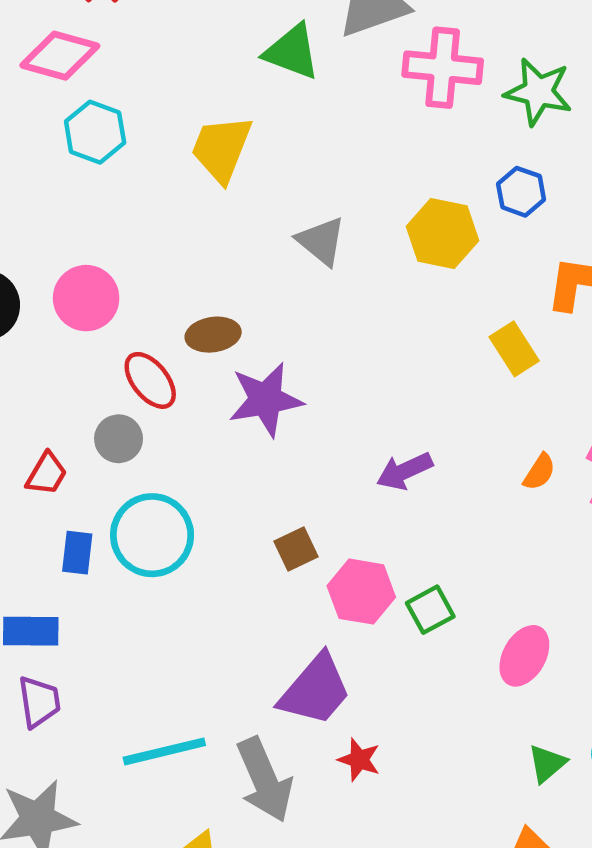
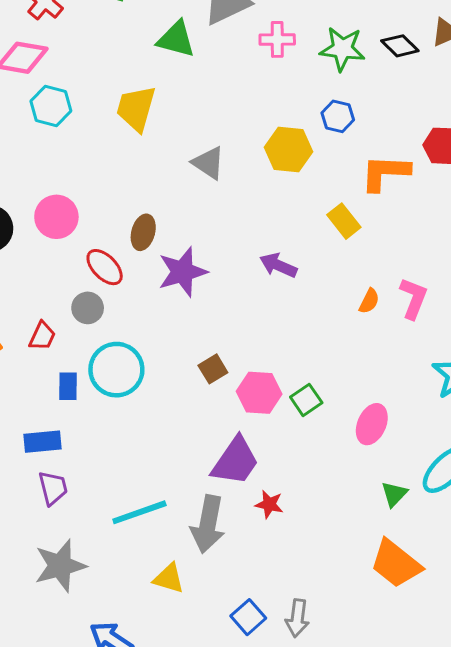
pink cross: (443, 68) -> (277, 39), size x0.7
brown ellipse: (213, 335) -> (143, 232), turned -60
purple arrow: (405, 471) -> (278, 265), moved, turned 54
gray arrow: (265, 780) -> (208, 524), turned 40

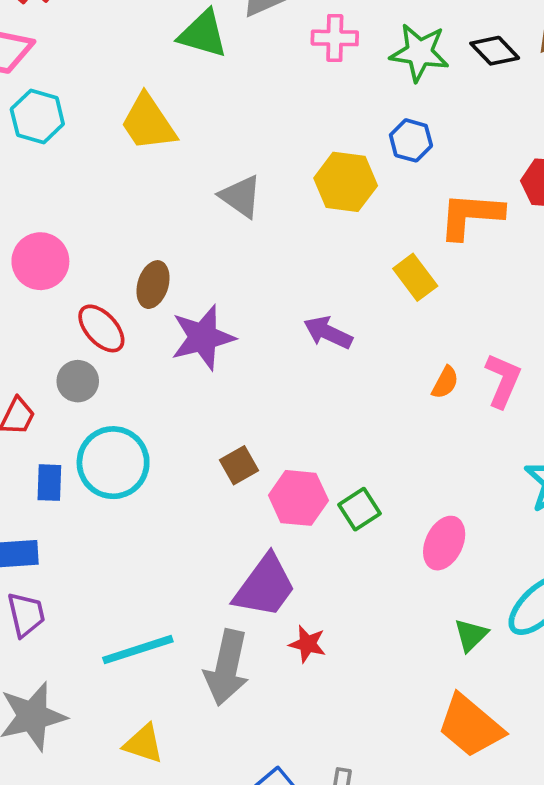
yellow trapezoid: (136, 108) -> (148, 123), turned -51
yellow triangle: (169, 578) -> (144, 744), moved

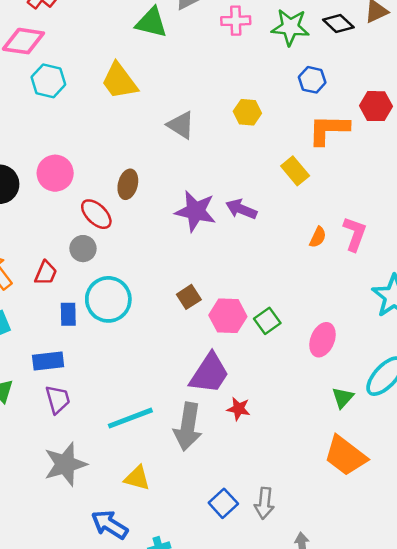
blue hexagon: (411, 140) -> (312, 80), moved
yellow hexagon: (346, 182) -> (247, 112), size x0.7
purple star: (203, 337) -> (196, 211), moved, turned 30

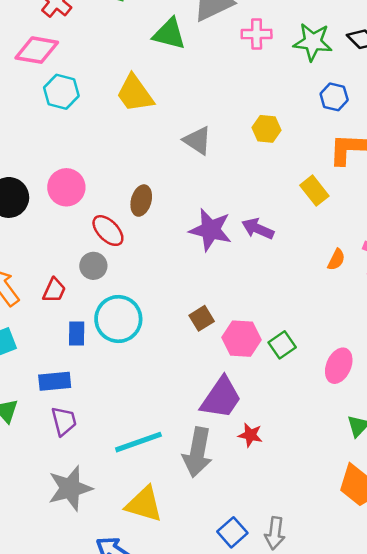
yellow triangle: (137, 478) -> (144, 504), size x1.4

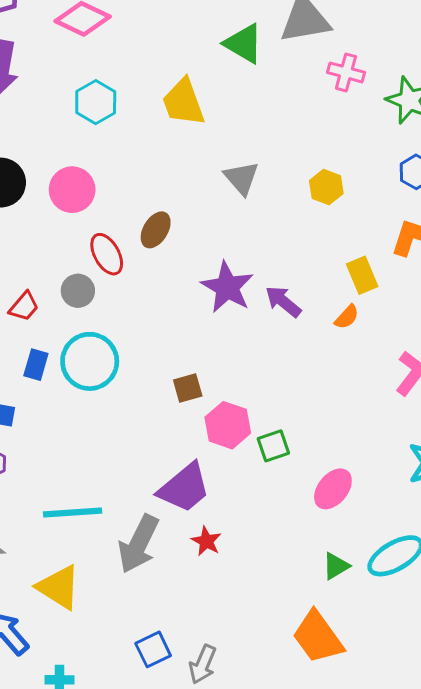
cyan hexagon: (61, 92) -> (96, 102), moved
orange semicircle: (336, 260) -> (347, 317), moved

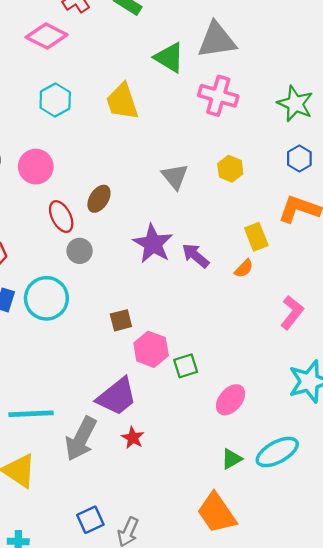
pink cross: (346, 72) -> (218, 96), moved, size x1.4
gray triangle: (241, 178) -> (175, 176), moved
gray circle: (78, 291) -> (80, 251), moved

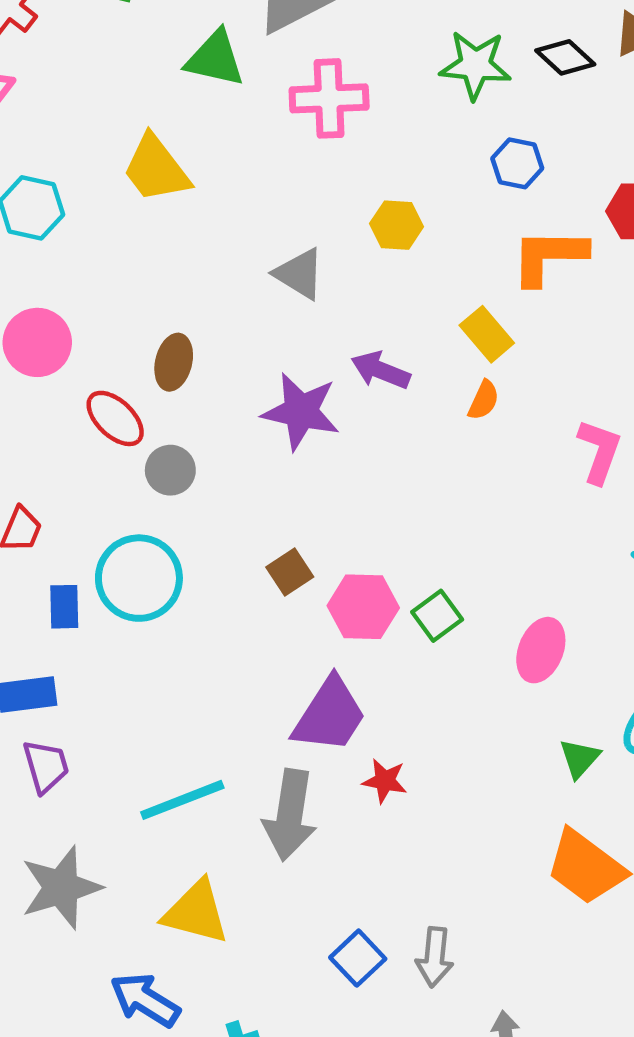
purple arrow: (195, 256) -> (381, 370), moved

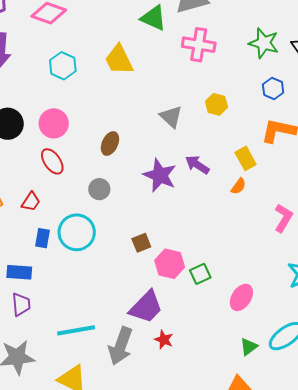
red ellipse: (115, 418) -> (52, 161), moved

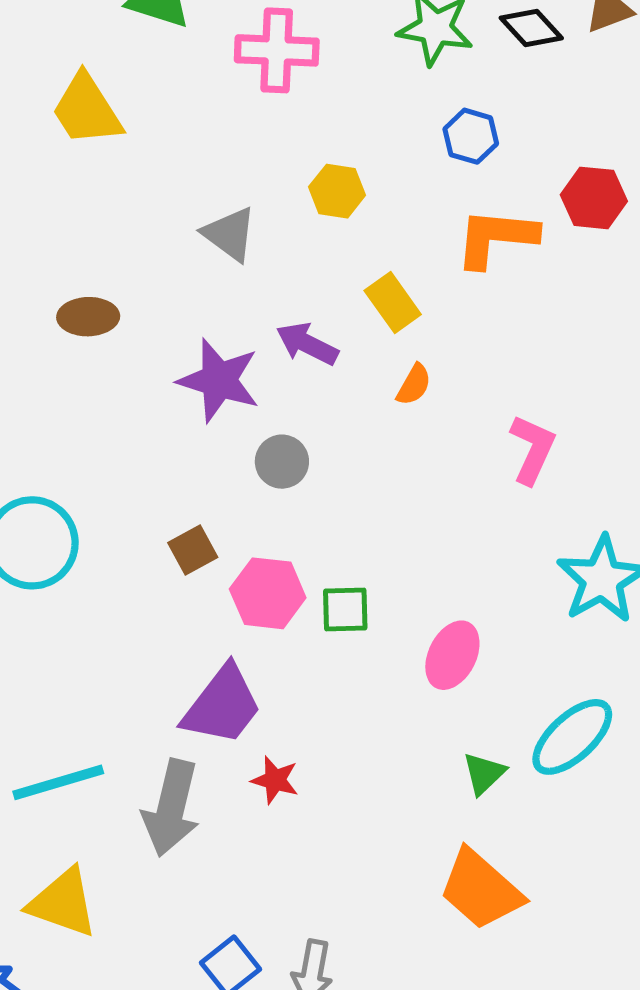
brown ellipse: (110, 143) -> (88, 317), turned 70
yellow rectangle: (246, 158) -> (393, 303), moved
gray circle: (99, 189) -> (282, 462), moved
green square: (200, 274) -> (345, 609), turned 30

